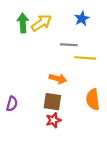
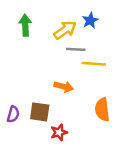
yellow arrow: (41, 23) -> (65, 30), moved
brown square: (52, 102) -> (40, 112), moved

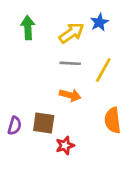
gray line: (76, 49) -> (70, 63), moved
yellow line: (94, 64) -> (103, 70), turned -65

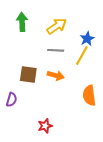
blue star: (99, 22) -> (87, 39), moved
brown square: (44, 123) -> (28, 74), moved
red star: (65, 145) -> (45, 126), moved

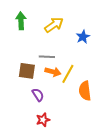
gray line: (56, 50) -> (47, 57), moved
yellow line: (82, 56) -> (68, 74), moved
purple semicircle: (12, 100) -> (38, 95), moved, turned -48

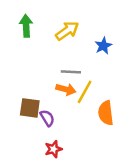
gray line: (47, 57) -> (71, 72), moved
brown square: (27, 71) -> (30, 108), moved

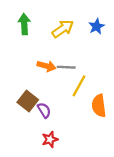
blue star: (103, 46) -> (97, 26), moved
orange arrow: (66, 89) -> (46, 66), moved
brown square: (30, 108) -> (28, 101), turned 30

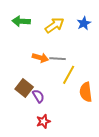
green arrow: (24, 24) -> (21, 21), turned -84

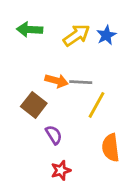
blue star: (84, 23) -> (106, 35), moved
brown square: (24, 88) -> (34, 105), moved
orange semicircle: (86, 92) -> (111, 148), moved

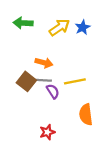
gray line: (81, 82) -> (43, 80), moved
yellow line: (96, 105) -> (75, 81), turned 50
purple semicircle: (54, 135) -> (53, 91), moved

